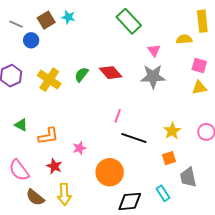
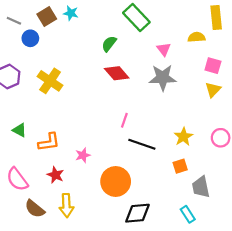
green semicircle: (81, 75) -> (109, 44), moved
yellow triangle: (199, 88) -> (213, 90), turned -35
cyan rectangle: (163, 193) -> (188, 214), moved

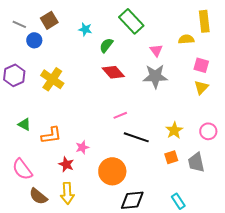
cyan star: (71, 13) -> (85, 29), moved
pink line: (124, 120) -> (120, 115), turned 48
red star: (55, 175) -> (66, 164), moved
gray trapezoid: (201, 187) -> (196, 162), moved

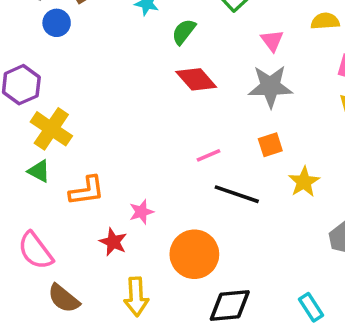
yellow cross: (52, 79) -> (51, 129), moved
orange square: (171, 157) -> (270, 145), moved
yellow arrow: (67, 193) -> (136, 297), moved

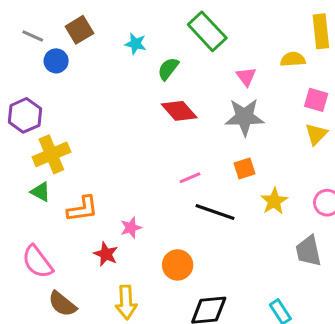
yellow cross: (51, 129) -> (51, 154), turned 33
orange circle: (194, 254) -> (178, 265), size x0.7

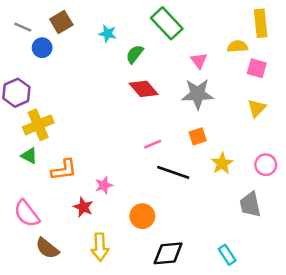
pink square: (316, 100) -> (257, 68), moved

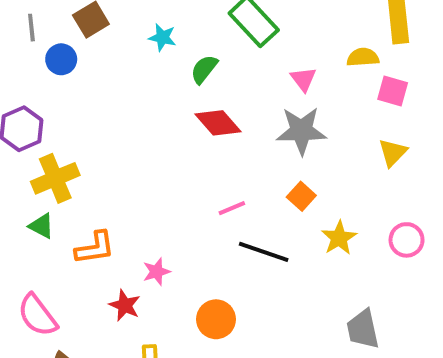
gray line: (23, 27) -> (31, 28), turned 60
orange square: (198, 136) -> (301, 196), turned -30
gray trapezoid: (250, 205) -> (363, 329), moved

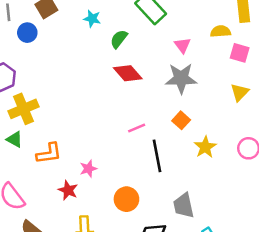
black line: (264, 252) -> (157, 156), turned 60
gray trapezoid: (363, 329) -> (184, 205), moved

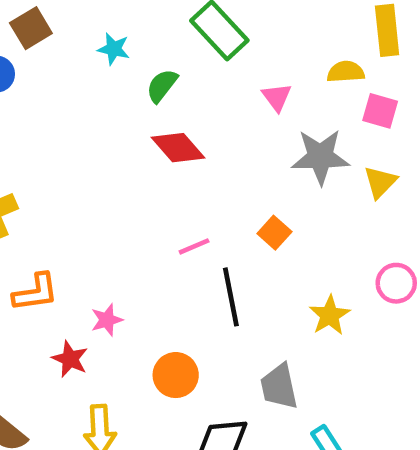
gray star: (181, 78) -> (320, 157), moved
yellow star: (205, 147) -> (330, 315), moved

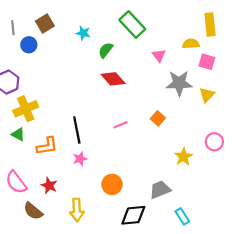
black line: (231, 297) -> (77, 130), moved
red star: (70, 359) -> (49, 185), moved
gray trapezoid: (279, 387) -> (160, 190), turned 80

